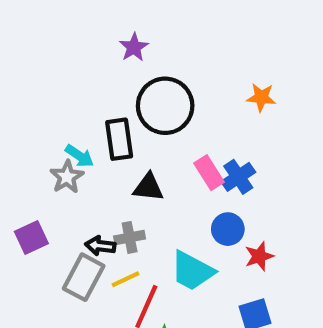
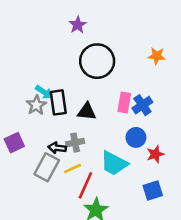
black rectangle: (119, 139) -> (58, 102), moved
pink rectangle: (209, 173) -> (124, 102), turned 42

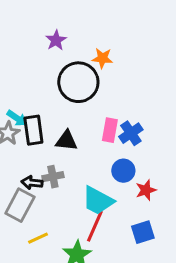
orange star: (157, 56) -> (102, 58), moved
yellow line: (73, 168) -> (38, 238), moved
red line: (85, 185) -> (95, 226), moved

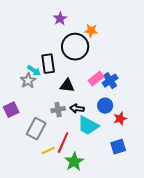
black rectangle: (33, 130) -> (48, 64), moved
pink rectangle: (110, 130) -> (96, 79), turned 42
black arrow: (32, 183) -> (77, 109), moved
red line: (95, 226) -> (63, 143), moved

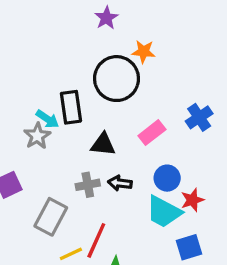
purple star: (60, 19) -> (106, 18), moved
blue cross: (110, 81) -> (199, 117), moved
cyan trapezoid: (88, 126) -> (164, 212), moved

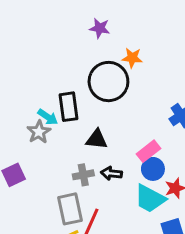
purple star: (106, 18) -> (100, 28), turned -30
pink rectangle: (152, 133) -> (149, 151), moved
gray rectangle: (51, 217) -> (70, 209), moved, turned -40

